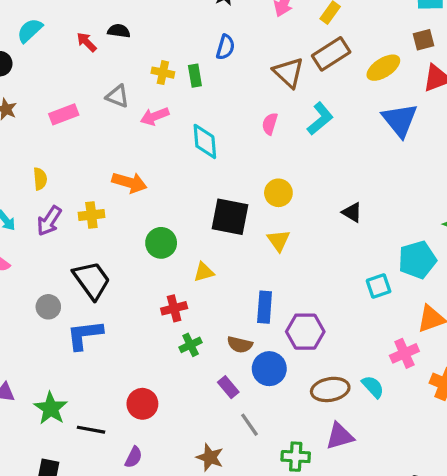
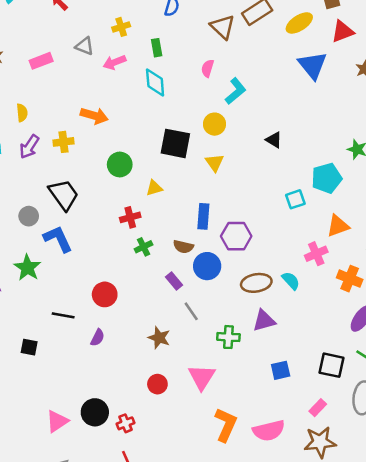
yellow cross: (163, 73) -> (121, 27), turned -30
green rectangle: (195, 76) -> (157, 48), moved
cyan L-shape: (320, 119) -> (236, 91), moved
blue L-shape: (85, 335) -> (58, 239), turned 72
green star: (51, 408) -> (27, 268), moved

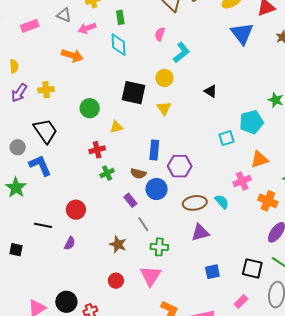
orange arrow: (94, 116) -> (72, 55), moved
green cross: (228, 337) -> (159, 247), moved

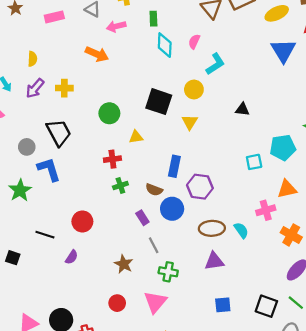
cyan diamond: (119, 45) -> (165, 45), moved
black triangle: (211, 91) -> (242, 109), turned -32

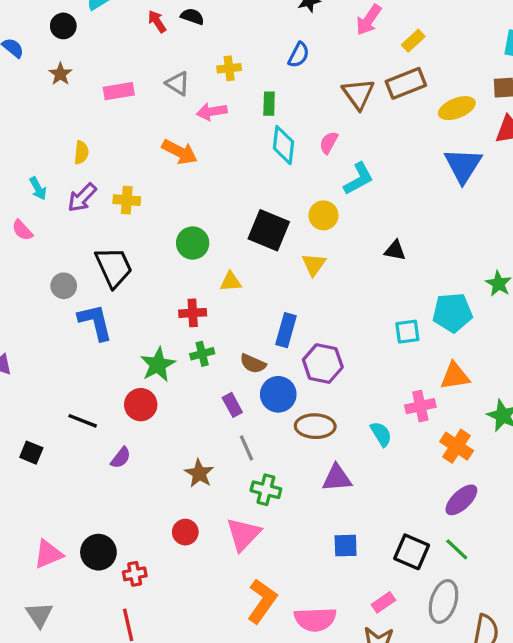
green star: (20, 190) -> (158, 365), moved
brown ellipse: (212, 228) -> (315, 426), moved

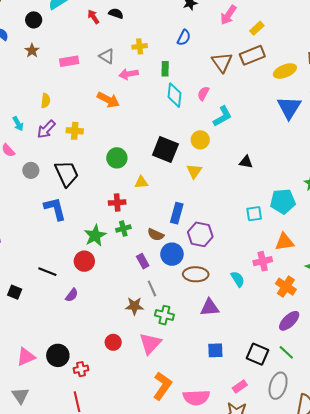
gray circle: (64, 286) -> (31, 170), moved
brown star: (199, 473) -> (134, 306), moved, turned -30

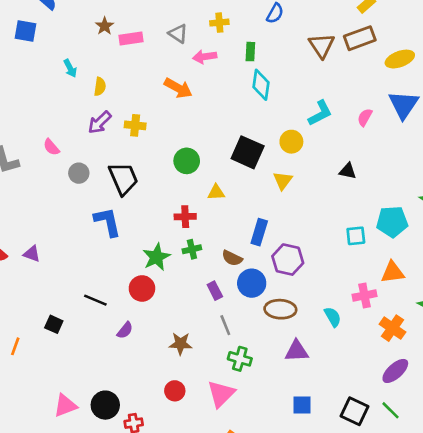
brown star: (32, 51) -> (105, 26), moved
pink semicircle: (203, 93) -> (365, 117), moved
cyan arrow: (18, 124) -> (70, 68), moved
brown star: (134, 306) -> (181, 344), moved

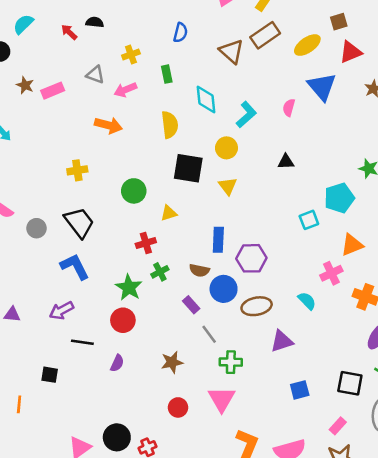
cyan diamond: (261, 85) -> (206, 99), moved
yellow semicircle: (100, 87) -> (170, 125), moved, size x1.5
purple arrow: (100, 122) -> (62, 311), moved, turned 30

